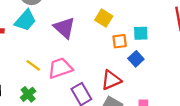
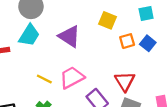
cyan square: (141, 33) -> (146, 14), moved
blue square: (136, 59) -> (148, 43), moved
red triangle: (111, 80) -> (125, 81), turned -30

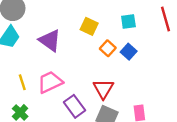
orange square: (127, 41) -> (108, 48), turned -35
yellow line: (44, 79) -> (22, 82), turned 42

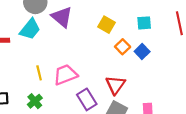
purple triangle: (50, 40) -> (62, 17), moved

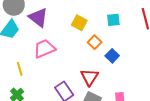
blue square: (142, 52) -> (112, 56), moved
pink trapezoid: (65, 75) -> (44, 49), moved

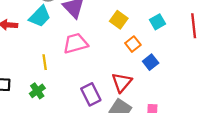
cyan square: (113, 20) -> (158, 22), turned -32

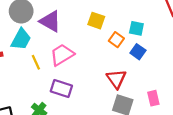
cyan square: (158, 22) -> (136, 28), moved, turned -32
yellow line: (45, 62) -> (36, 62), moved
purple rectangle: (91, 94) -> (61, 88), moved, turned -30

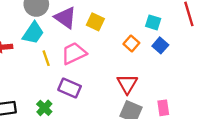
yellow square: (96, 21) -> (95, 22), moved
cyan square: (136, 28) -> (153, 22), moved
blue square: (138, 52) -> (160, 45), moved

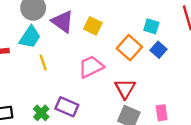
orange square: (131, 43) -> (129, 48), size x1.5
pink trapezoid: (74, 53) -> (91, 67), moved
purple rectangle: (70, 88) -> (67, 107), moved

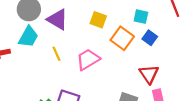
yellow square: (93, 26) -> (98, 20), moved
yellow line: (43, 63) -> (57, 54), moved
red triangle: (125, 89) -> (149, 74), moved

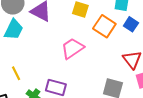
yellow line: (57, 54) -> (16, 73), moved

